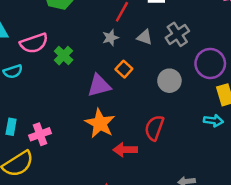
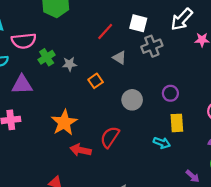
gray cross: (177, 34) -> (152, 46), moved
gray star: (110, 38) -> (69, 64), moved
purple circle: (210, 63) -> (170, 93), size x0.6
purple triangle: (99, 86) -> (22, 85), moved

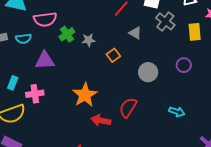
gray cross: (152, 46) -> (165, 21), turned -30
yellow rectangle: (177, 123) -> (195, 32), moved

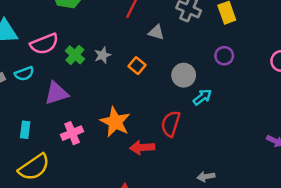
pink cross: (35, 94) -> (72, 133), moved
cyan arrow: (177, 112) -> (202, 97), moved, turned -42

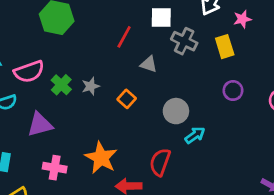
purple circle: (224, 56) -> (233, 91), moved
pink cross: (72, 133) -> (55, 168), turned 30

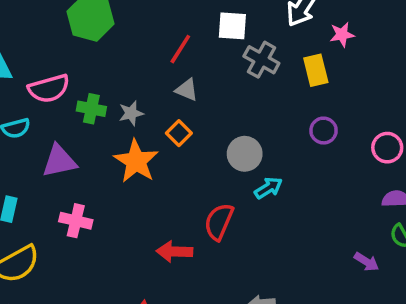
gray triangle: (149, 64) -> (187, 90), moved
green cross: (61, 85) -> (91, 109), turned -36
orange star: (101, 158) -> (136, 161), moved

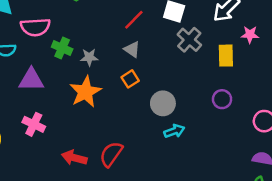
orange square: (179, 133) -> (130, 79), moved
red semicircle: (219, 222) -> (111, 154), moved
red arrow: (174, 252) -> (74, 158), moved

